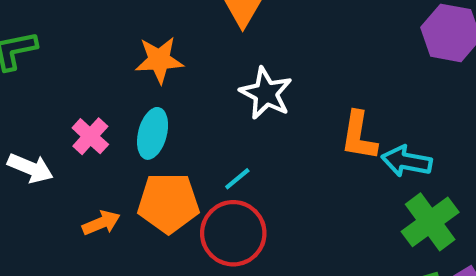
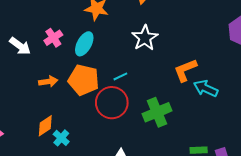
orange L-shape: (359, 136) -> (185, 70), turned 45
green cross: (430, 222) -> (157, 112), moved

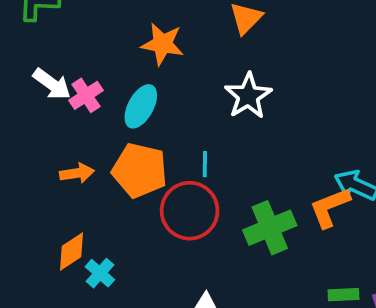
white arrow: (20, 46) -> (52, 84), moved
orange L-shape: (185, 70) -> (330, 207), moved
cyan line: (120, 76) -> (205, 164), turned -64

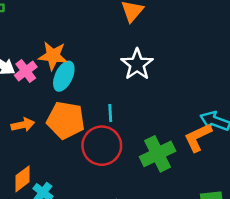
orange star: (162, 44) -> (53, 56), moved

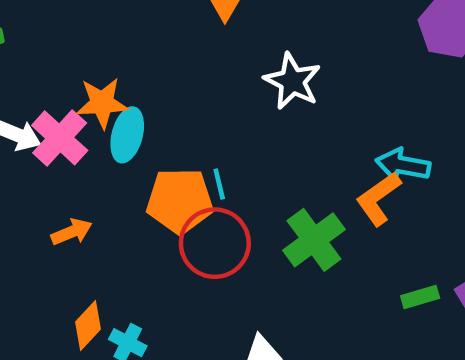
white star: (137, 64) -> (292, 81), moved
pink cross: (26, 71) -> (60, 138), size x1.4
orange pentagon: (66, 120) -> (180, 201), moved

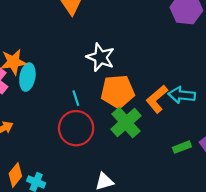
white star: (292, 81) -> (101, 57), moved
cyan arrow: (403, 165) -> (182, 95), moved
orange pentagon: (180, 201) -> (118, 91), moved

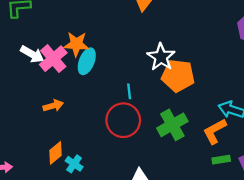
orange pentagon: (118, 91) -> (178, 76), moved
orange L-shape: (157, 99) -> (215, 131), moved

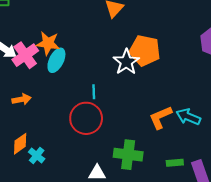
orange pentagon: (178, 76) -> (145, 51), moved
green cross: (172, 125) -> (128, 155), moved, turned 32
orange L-shape: (215, 131) -> (161, 117), moved

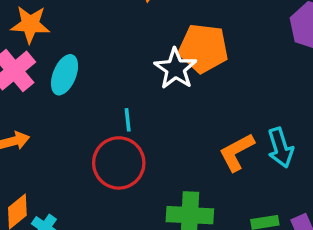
orange star: (48, 43) -> (30, 24), moved
cyan arrow: (188, 117) -> (280, 148), turned -125

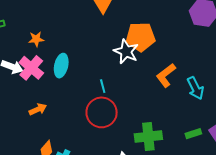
orange star: (30, 24) -> (36, 39), size x0.7
orange L-shape: (237, 152) -> (166, 75), moved

